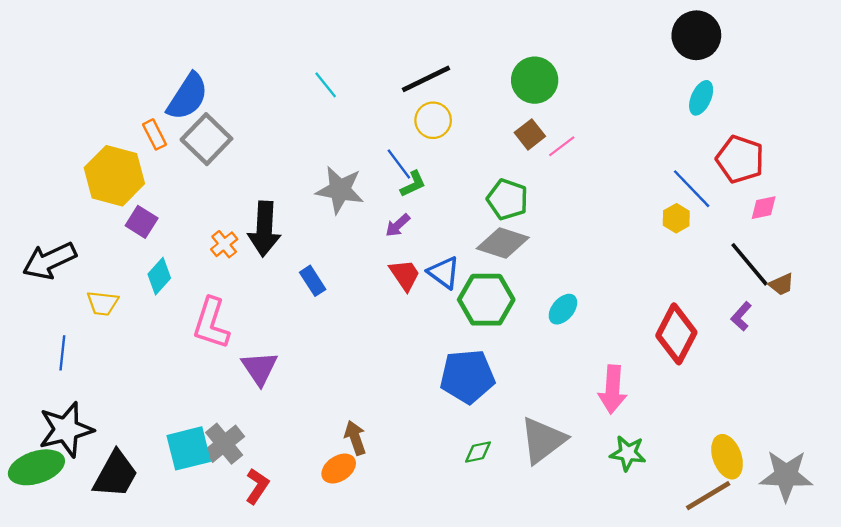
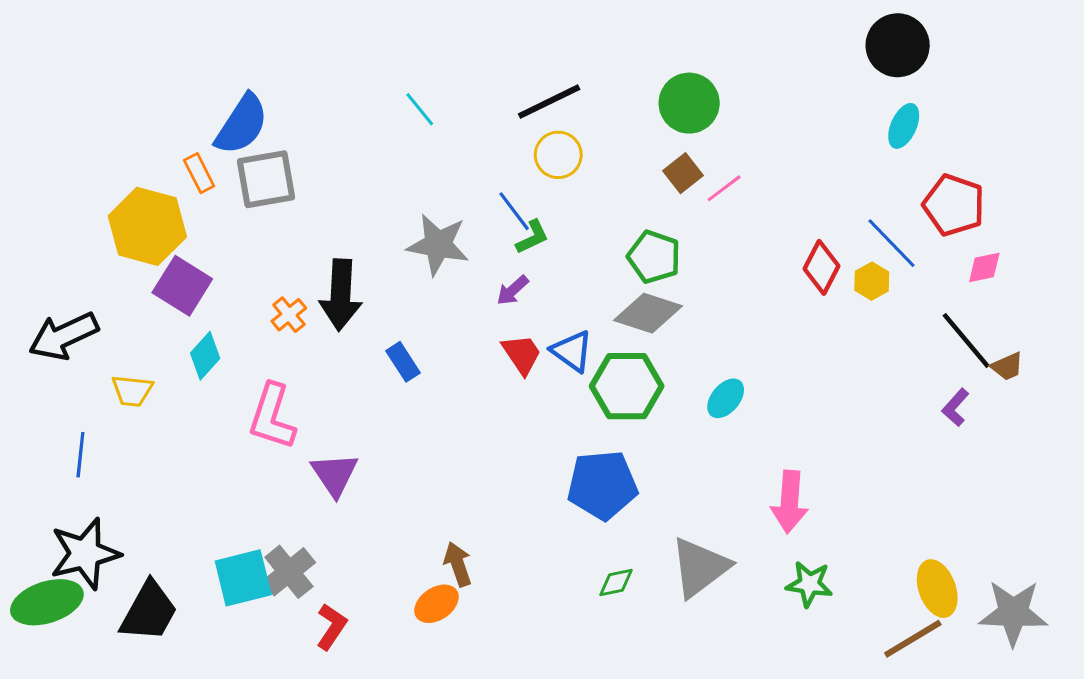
gray square: (206, 139) -> (266, 179), turned 36
purple square: (142, 222) -> (182, 286), size x1.4
red diamond: (676, 334) -> (822, 267), moved, size x0.7

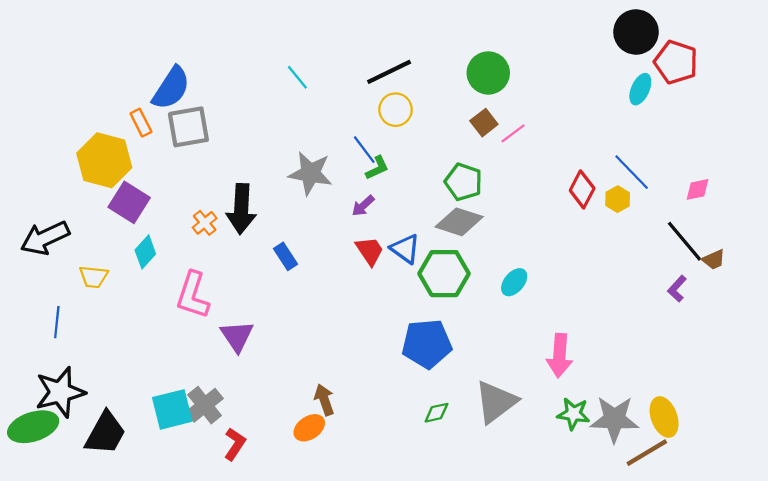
red pentagon: (954, 205) -> (676, 62), moved
gray star: (1013, 613) -> (614, 419), moved

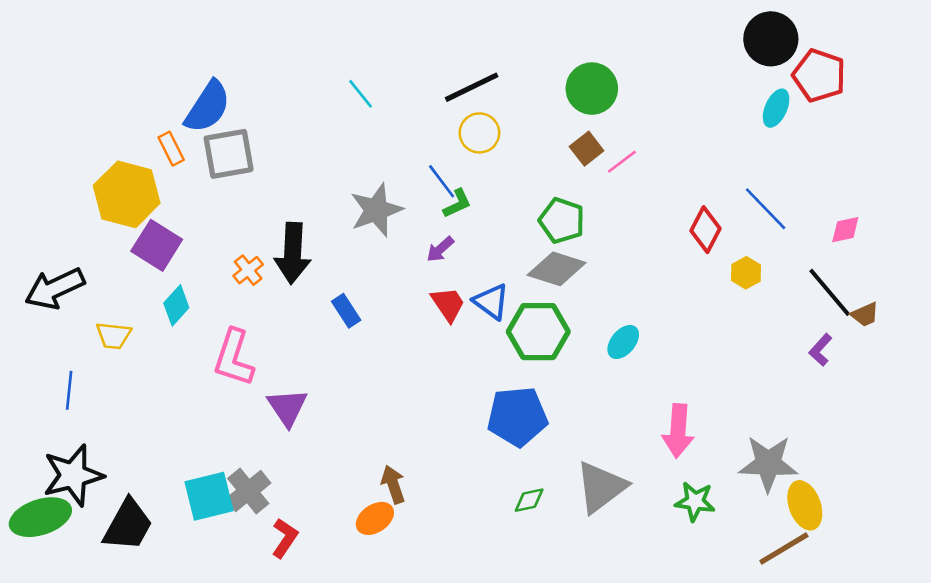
gray star: (310, 173) -> (376, 210), turned -30
yellow hexagon: (618, 199) -> (746, 273), moved
gray star: (614, 419) -> (768, 464), moved

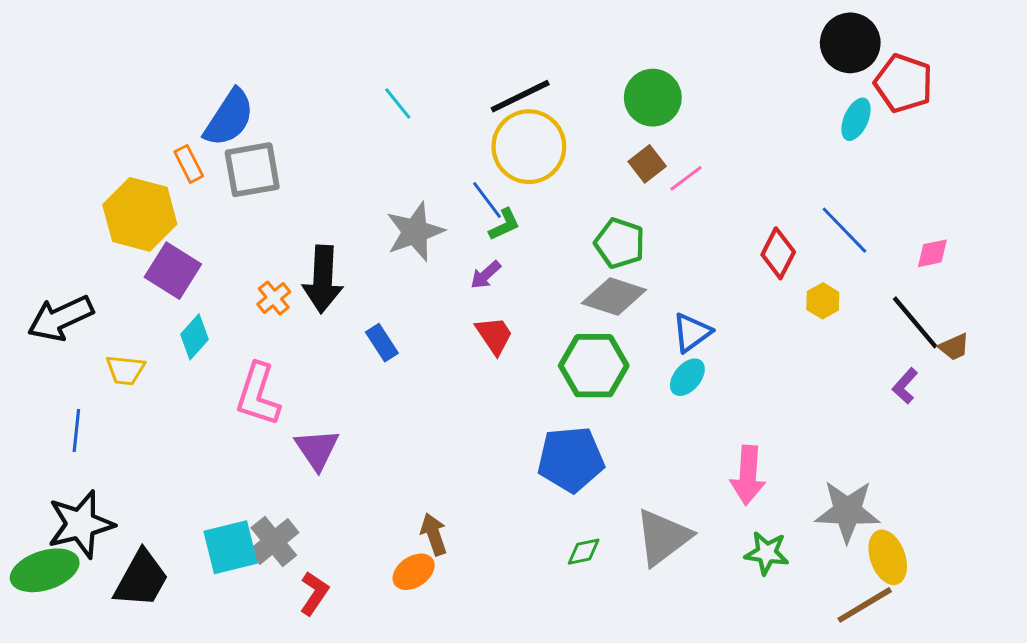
yellow circle: (479, 133) -> (529, 147), size x1.6
blue triangle: (491, 302) -> (692, 333), moved, turned 48

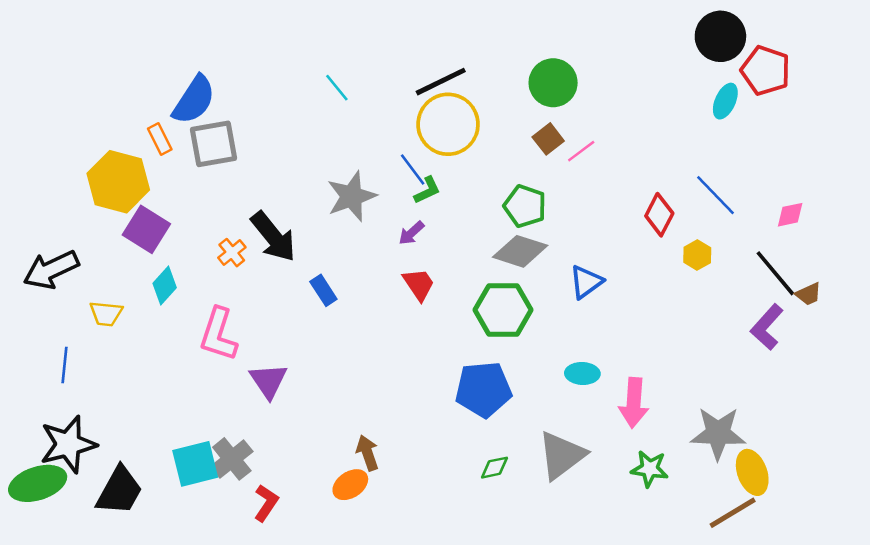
black arrow: (323, 279) -> (273, 237), turned -42
cyan ellipse: (687, 377) -> (582, 373), moved, turned 52
purple L-shape: (905, 386) -> (767, 327), size x1.5

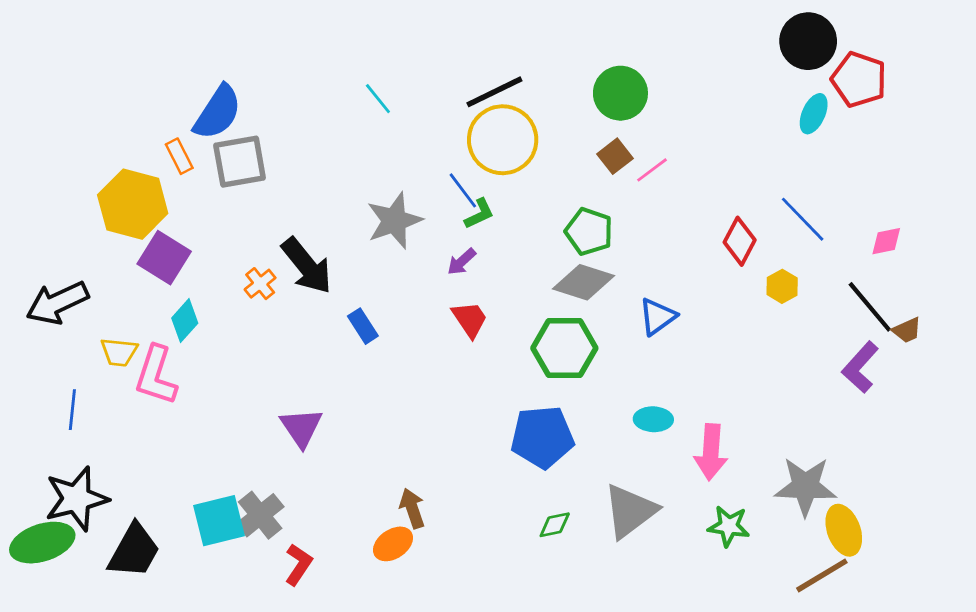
pink L-shape: (218, 334) -> (156, 375), moved

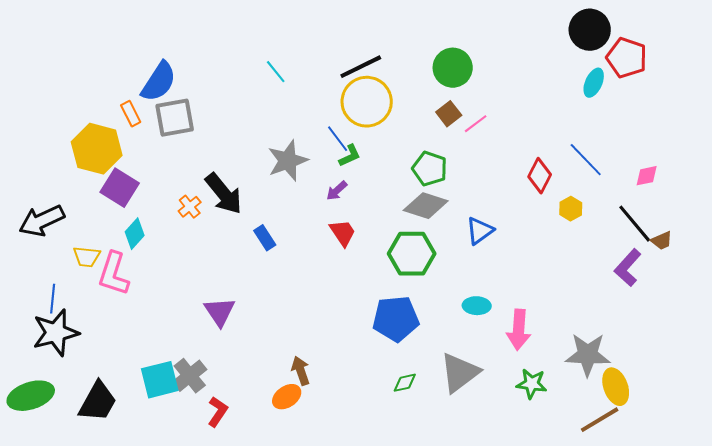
black star: (77, 499) -> (56, 333), moved

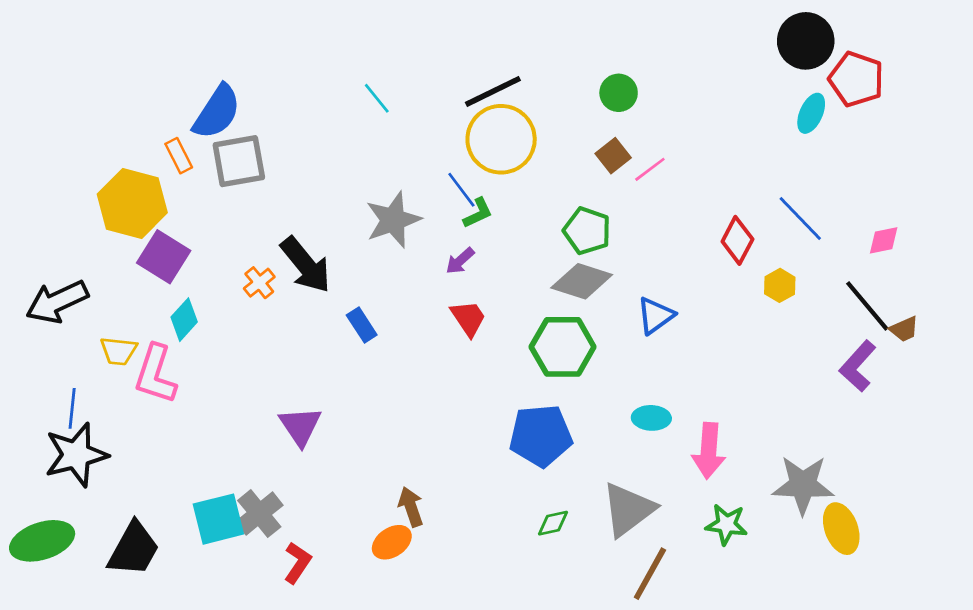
green circle: (453, 68) -> (619, 93), size x0.7
brown line: (600, 420) -> (650, 574), moved, turned -30

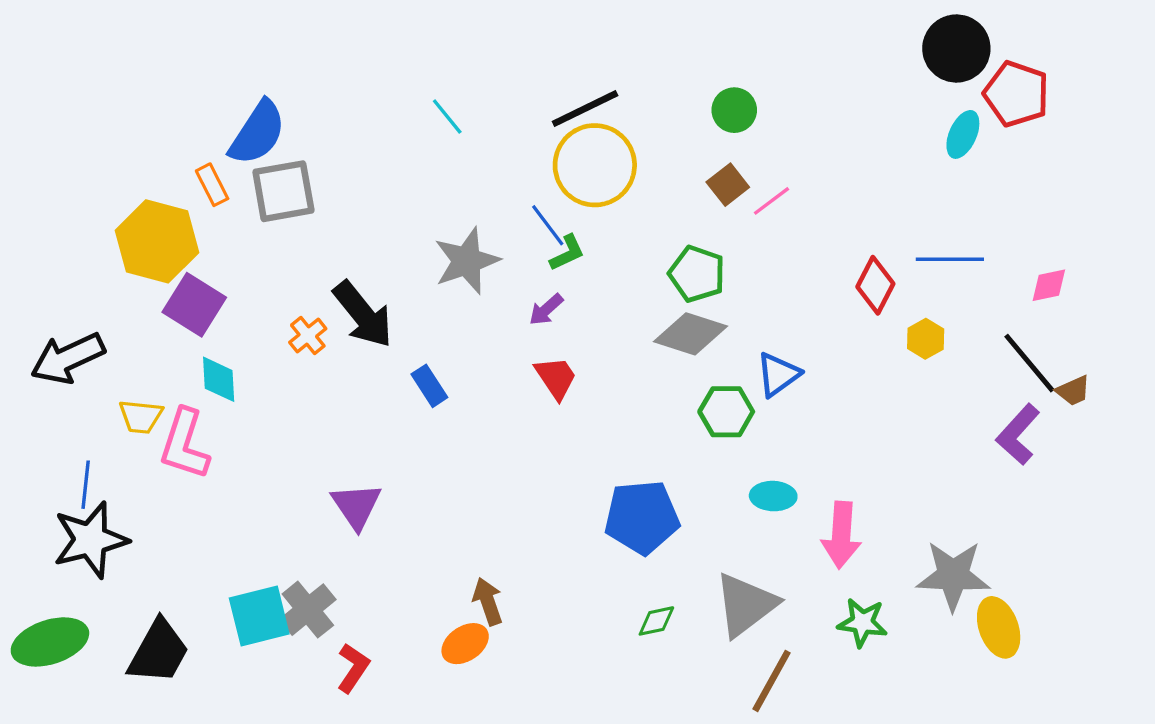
blue line: (800, 218) -> (950, 259), turned -46
cyan diamond: (184, 320) -> (219, 379), turned -45
green hexagon: (563, 347) -> (726, 412), moved, size x0.7

